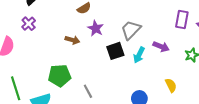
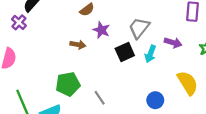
purple cross: (29, 24) -> (19, 22), moved
yellow semicircle: (171, 85) -> (188, 83), size x1.6

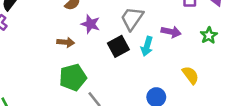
yellow semicircle: (188, 83) -> (191, 75), size x0.7
green pentagon: (68, 84) -> (73, 77), moved

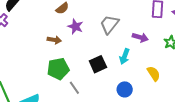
black square: (118, 46) -> (98, 64), moved
cyan arrow: (147, 46) -> (124, 56), moved

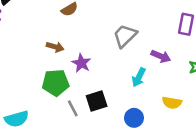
purple star: (75, 27) -> (81, 63), moved
black square: (98, 64) -> (97, 101), moved
yellow semicircle: (154, 74) -> (172, 103), turned 126

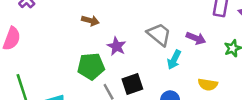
gray trapezoid: (125, 36) -> (159, 34), moved, turned 85
brown arrow: (55, 47) -> (90, 21), moved

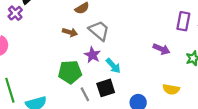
gray trapezoid: (159, 34) -> (99, 31), moved
cyan arrow: (174, 60) -> (113, 66), moved, turned -70

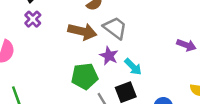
purple cross: (15, 13) -> (33, 19), moved
brown arrow: (70, 32) -> (82, 31), size x1.6

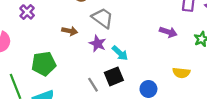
brown arrow: (82, 31) -> (70, 31), moved, size x0.6
green pentagon: (85, 76) -> (44, 64), moved

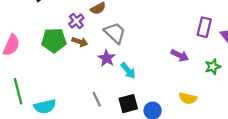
purple cross: (27, 12) -> (76, 21), moved
green pentagon: (44, 64) -> (54, 40), moved
black square: (114, 76) -> (128, 104), moved

